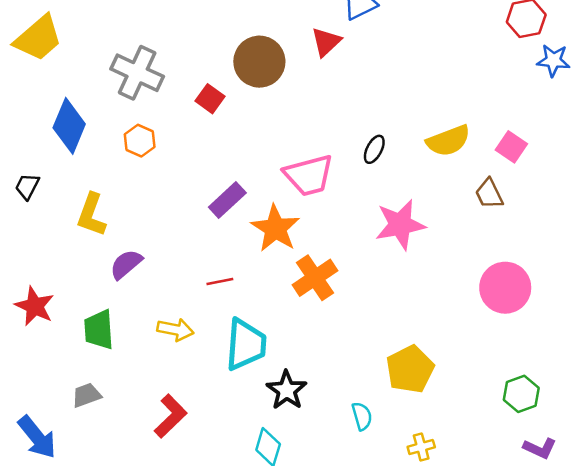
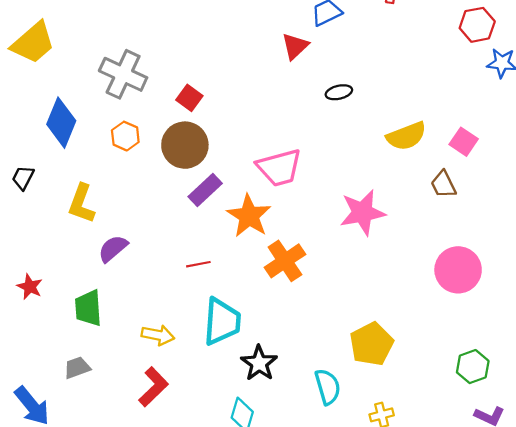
brown circle: (259, 62) -> (185, 145), moved
black ellipse: (374, 149) -> (339, 92), moved, turned 50
red star: (35, 306) -> (30, 287), size x0.7
yellow arrow: (175, 330) -> (158, 335), moved
cyan semicircle: (362, 416) -> (328, 387), size x1.4

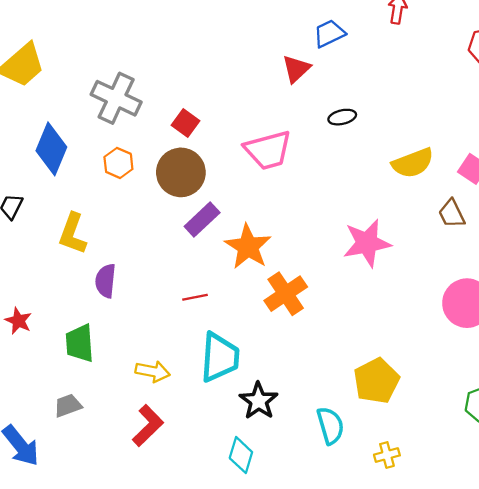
pink trapezoid: (279, 168) -> (268, 150), moved
purple semicircle: (113, 248) -> (106, 281), turned -44

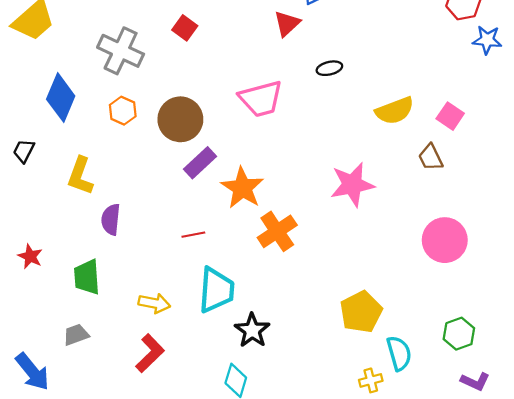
red square: (186, 123) -> (185, 28), moved
cyan semicircle: (330, 426) -> (399, 353), moved

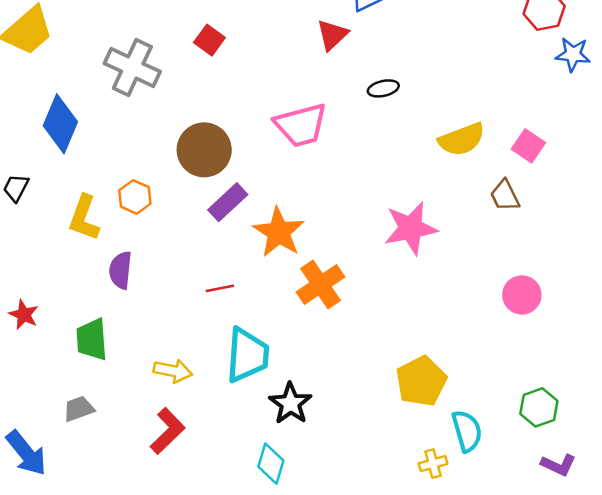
orange hexagon: (123, 111) -> (135, 197), moved
pink circle: (445, 240) -> (522, 295), size x0.7

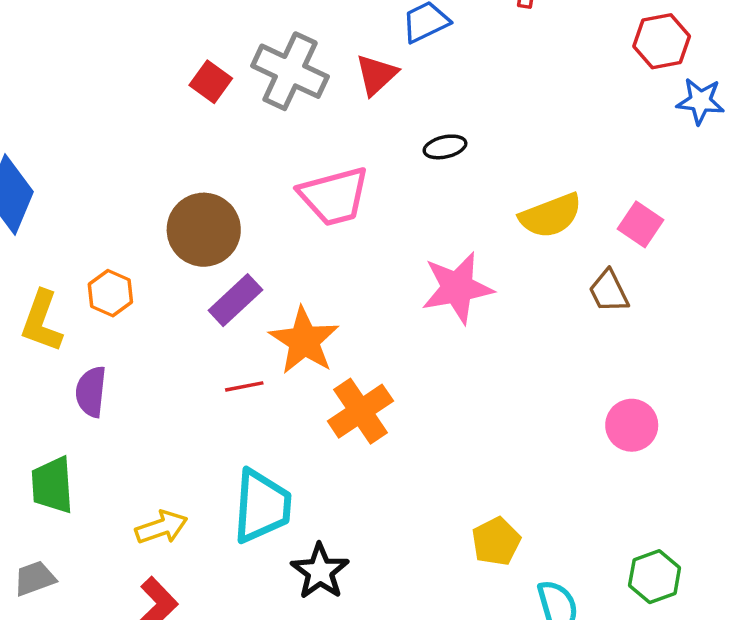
gray cross: (132, 67) -> (290, 71), moved
pink star: (411, 228) -> (457, 288), moved
red line: (220, 288) -> (244, 386), moved
yellow arrow: (173, 371) -> (161, 527), turned -30
yellow pentagon: (421, 381) -> (496, 541), size x0.7

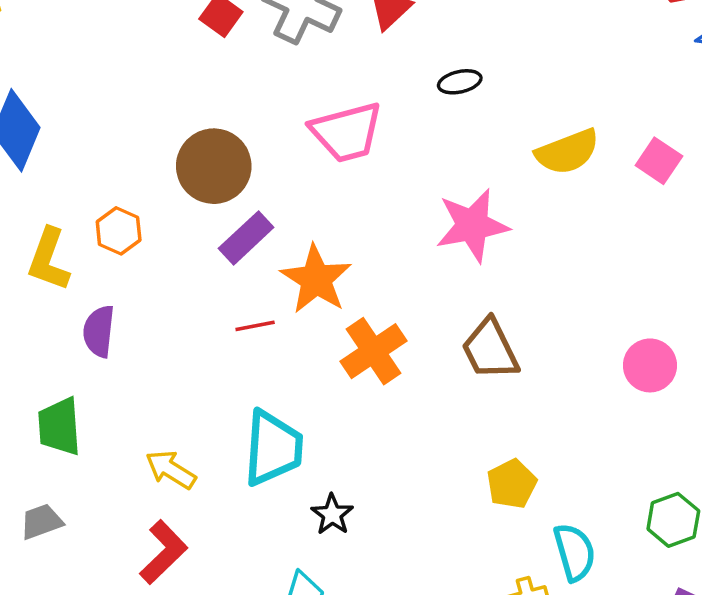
brown trapezoid: (609, 291) -> (490, 349), moved, size x1.4
yellow arrow: (161, 527) -> (171, 470), turned -129
black star: (320, 571) -> (332, 514), size x0.7

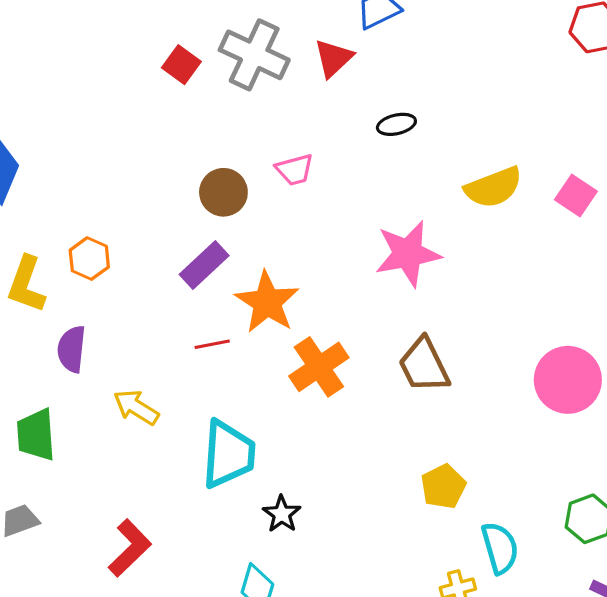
pink trapezoid: (347, 132) -> (295, 170), size x0.6
brown circle: (214, 166) -> (223, 192), moved, size x0.7
pink circle: (650, 365) -> (568, 380), size x1.4
yellow arrow: (171, 470) -> (136, 407), moved

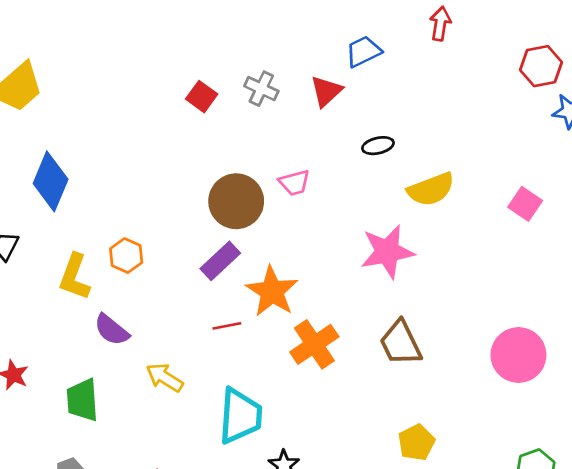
gray cross: (254, 55) -> (261, 89), size x0.6
yellow semicircle: (493, 187) -> (431, 189), moved
brown circle: (223, 192) -> (236, 201), size x1.4
purple semicircle: (72, 349) -> (112, 330), turned -57

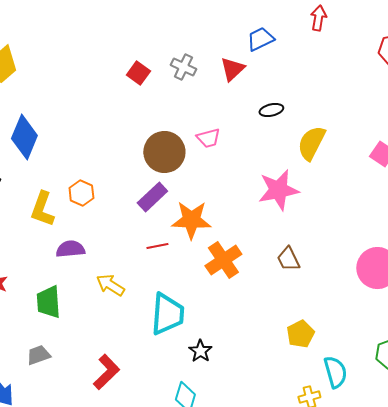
yellow semicircle: (431, 189) -> (311, 143), turned 138
orange star: (272, 291) -> (191, 220), turned -30
purple semicircle: (112, 330) -> (70, 249), turned 136
brown trapezoid: (401, 343) -> (288, 259), size x0.7

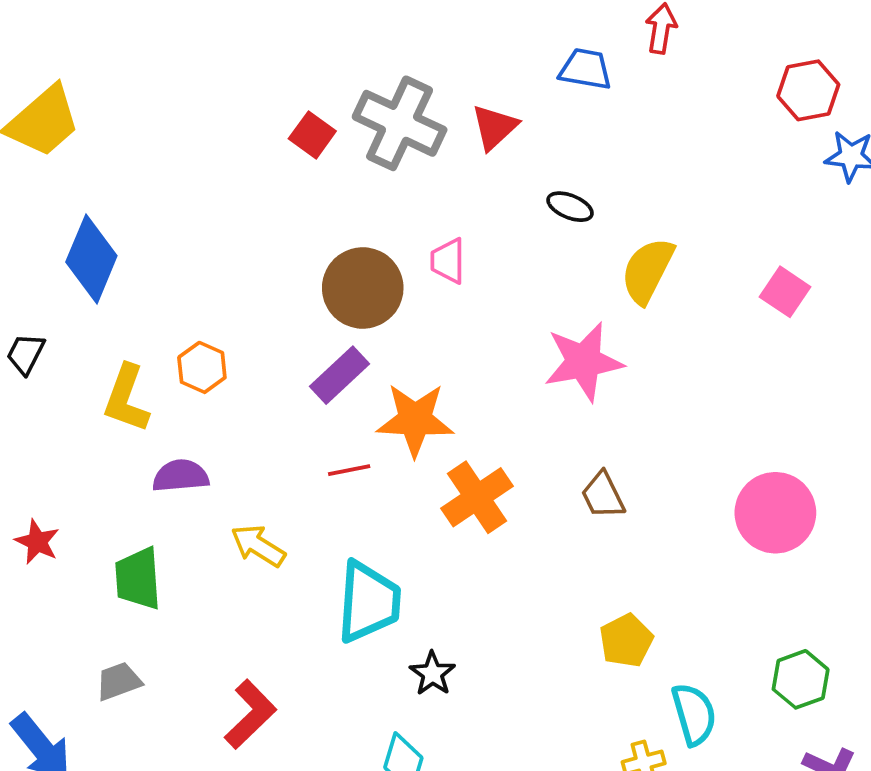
blue trapezoid: (260, 39) -> (586, 69), moved, turned 36
gray cross: (183, 67) -> (400, 123), size x1.8
black ellipse: (271, 110) -> (570, 207), turned 35
pink trapezoid: (208, 138) -> (448, 261), turned 105

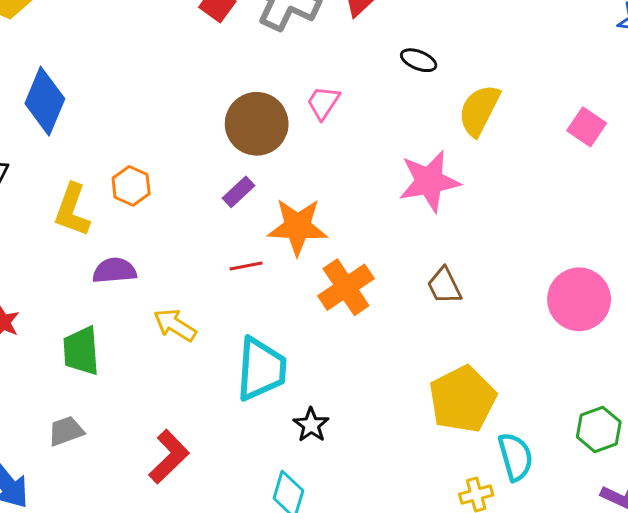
pink trapezoid: (448, 261) -> (323, 103), turned 33
purple rectangle: (339, 375) -> (239, 192), size x0.7
yellow pentagon: (626, 641) -> (462, 399), size x1.6

